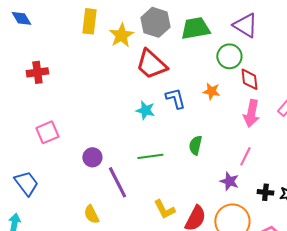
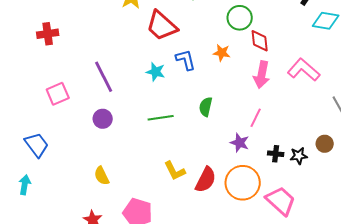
purple line: (117, 182) -> (104, 77), moved

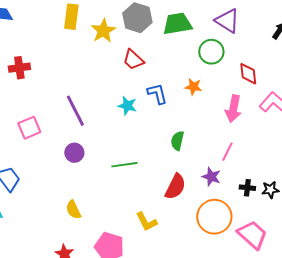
red trapezoid: (162, 26) -> (133, 60), size x0.7
red diamond: (260, 41) -> (248, 74), moved
green line: (161, 118) -> (124, 165), moved
yellow L-shape: (175, 171) -> (146, 222), moved
red semicircle: (206, 180) -> (175, 187), moved

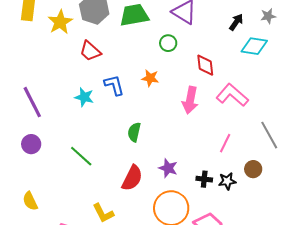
green circle: (211, 52) -> (168, 43), size x0.7
pink line: (227, 152) -> (225, 143), moved
green line: (124, 165) -> (81, 156), turned 50

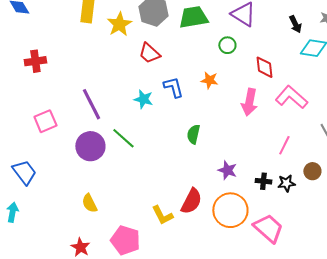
black arrow: (236, 22) -> (295, 24), turned 120
purple circle: (31, 144) -> (90, 146), size x1.5
green line: (81, 156) -> (123, 138), moved
red semicircle: (132, 178) -> (191, 201), moved

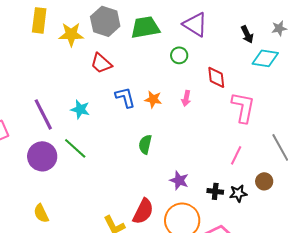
yellow star: (119, 24) -> (71, 34), turned 30
orange star: (209, 80) -> (153, 99), moved
pink L-shape: (291, 97) -> (243, 107), turned 60
cyan star: (143, 99) -> (80, 109), moved
pink arrow: (249, 102) -> (186, 98), moved, size x0.6

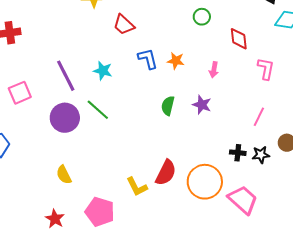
pink arrow: (186, 98) -> (214, 70), moved
pink L-shape: (243, 107) -> (266, 69), size x0.7
purple star: (179, 180) -> (202, 105), moved

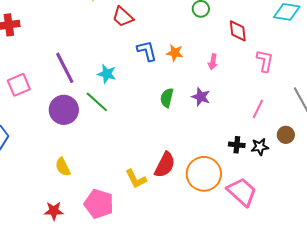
cyan star: (103, 71) -> (107, 74), moved
red star: (55, 219) -> (54, 211), turned -30

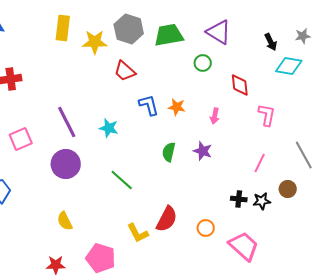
green line: (97, 102) -> (122, 180), moved
orange circle: (204, 174) -> (206, 228), size x0.5

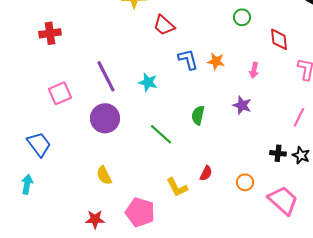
green semicircle: (169, 152) -> (198, 115), moved
black star: (262, 201) -> (301, 155), turned 30
red semicircle: (167, 219) -> (206, 173), size x0.6

